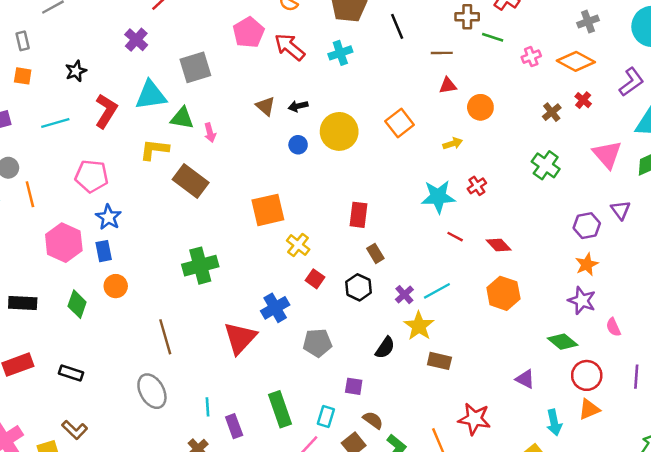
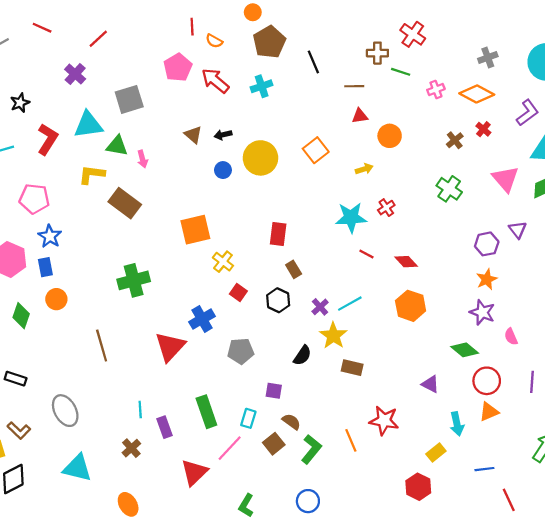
gray ellipse: (152, 391) -> (65, 411), moved

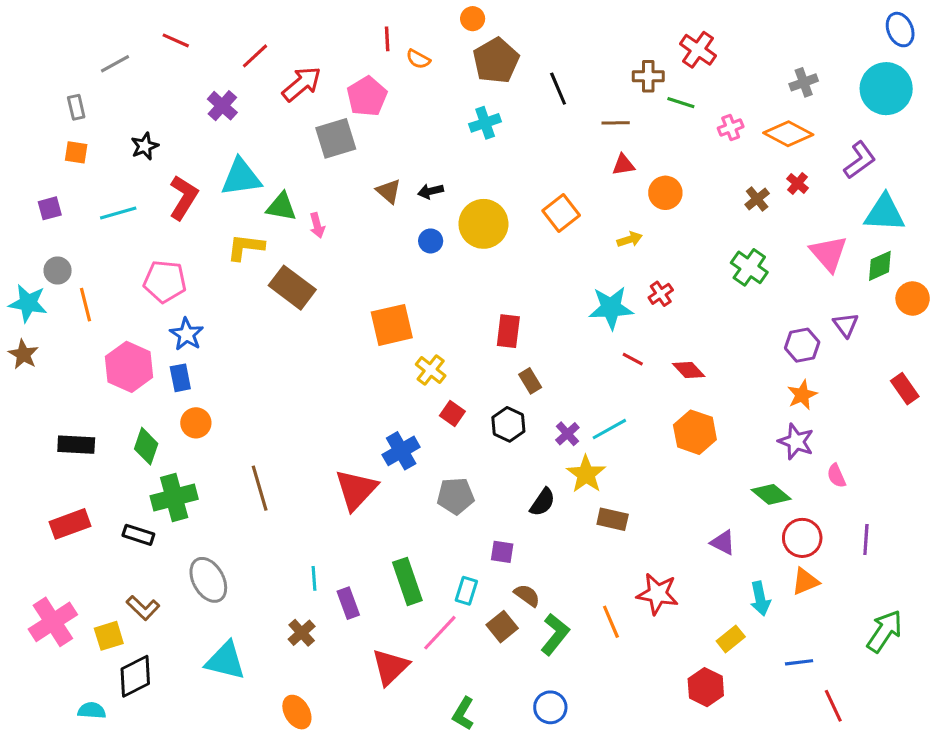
red arrow: (215, 81) -> (302, 84), moved, turned 100
gray square: (129, 99) -> (336, 138), moved
green cross: (134, 280) -> (174, 497), moved

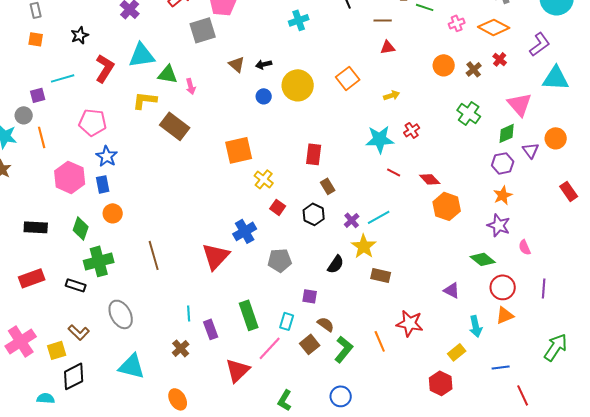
orange circle: (665, 193) -> (444, 65), moved
purple square: (50, 208) -> (38, 95), moved
green diamond: (880, 266) -> (507, 133), moved
orange circle: (913, 298) -> (556, 138), moved
orange hexagon: (695, 432) -> (447, 206), moved

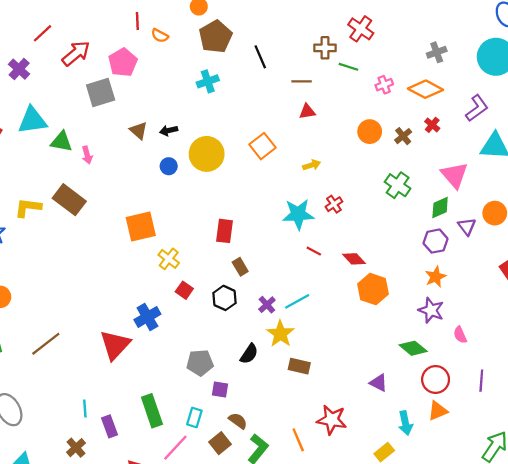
yellow L-shape: (145, 100) -> (28, 208), moved
brown line: (154, 255) -> (46, 344), turned 68
gray pentagon: (280, 260) -> (200, 363), moved

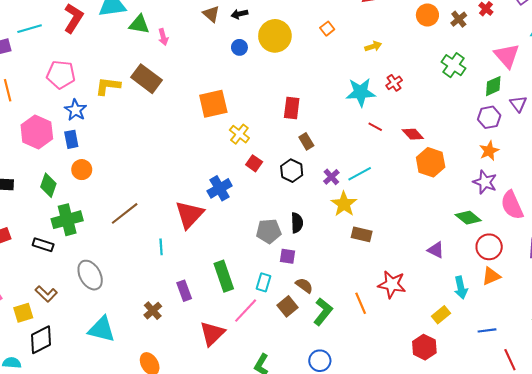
orange square: (262, 146) -> (327, 29), size x0.6
pink semicircle: (460, 335) -> (512, 205), size x1.8
black semicircle: (249, 354) -> (297, 223), moved, turned -36
cyan line: (85, 409) -> (161, 247), moved

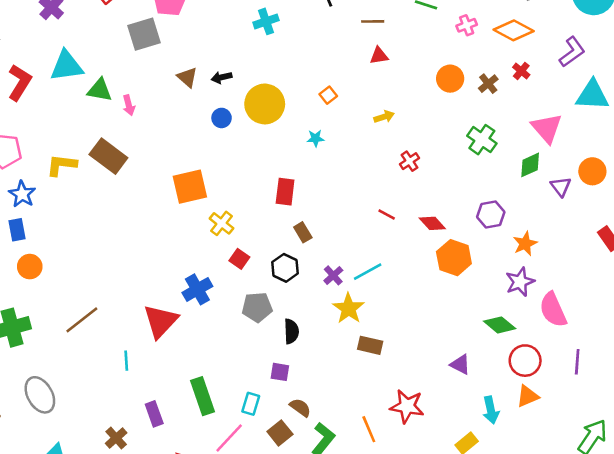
cyan star: (361, 92) -> (316, 138), moved, size x0.5
purple hexagon: (489, 117) -> (491, 214), moved
purple star: (485, 182) -> (520, 282), turned 30
gray pentagon: (269, 231) -> (257, 307), moved

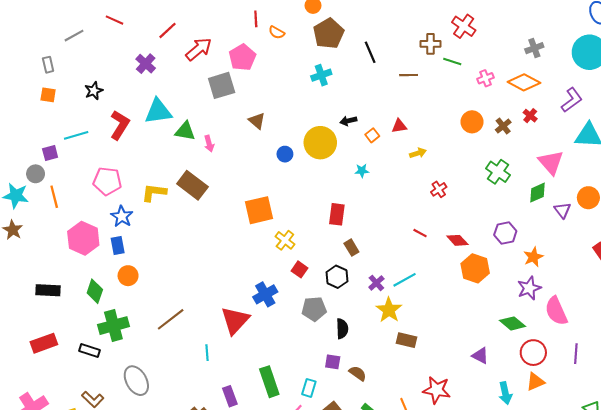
red triangle: (379, 56) -> (399, 126), moved
black arrow: (222, 77) -> (348, 121), moved
brown semicircle: (300, 408) -> (358, 373), moved

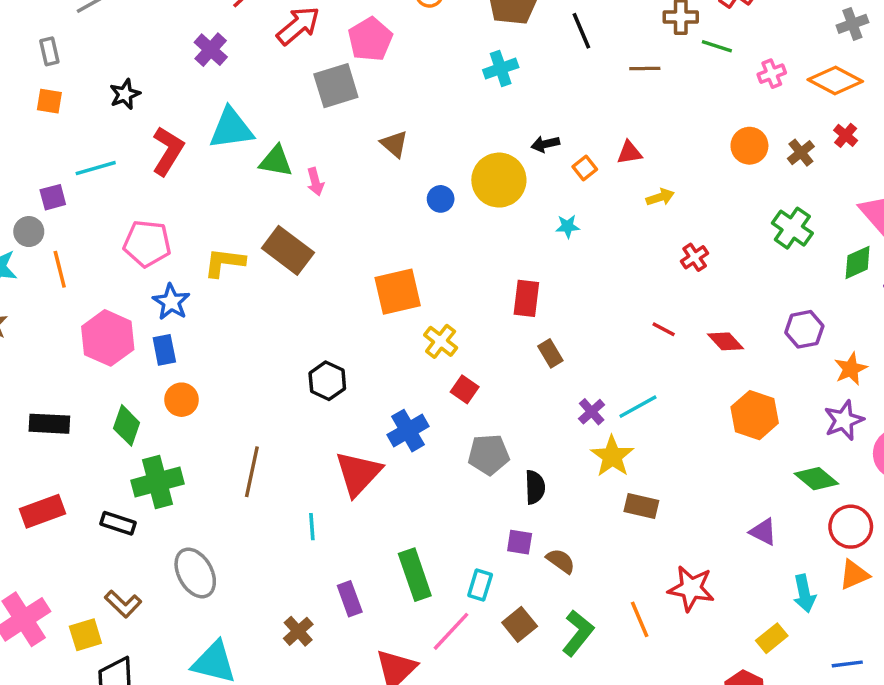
orange hexagon: (475, 268) -> (755, 415), moved
black hexagon: (337, 277) -> (327, 381), moved
brown line: (171, 319) -> (252, 472), turned -40

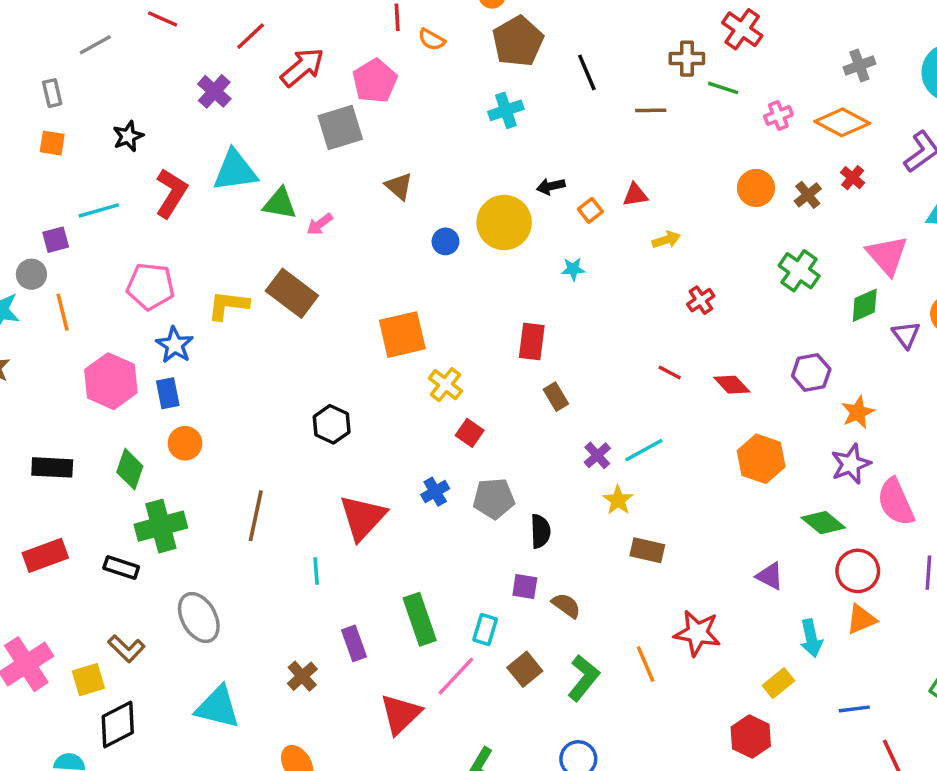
pink arrow: (315, 182) -> (320, 224), turned 68
blue cross: (408, 431) -> (435, 492), moved, size x0.7
yellow star: (612, 456) -> (618, 500), size x0.7

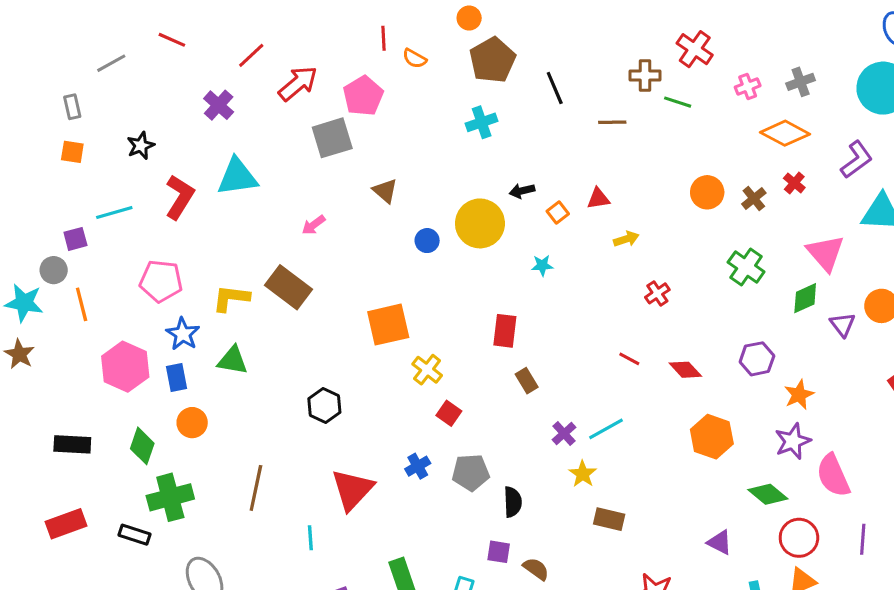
pink cross: (778, 116) -> (748, 86), moved
green triangle: (280, 203) -> (233, 360), moved

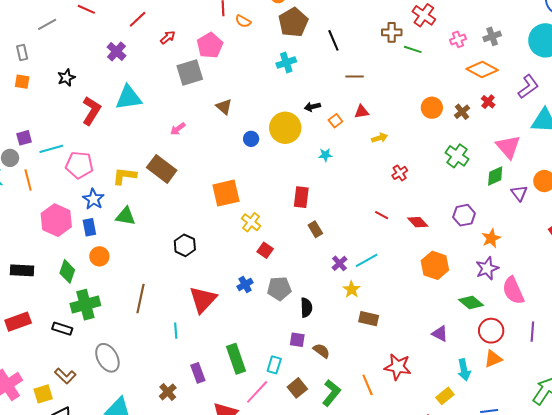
red arrow: (298, 83) -> (168, 37), size x0.6
brown line: (612, 122) -> (355, 77), moved
cyan line: (114, 213) -> (51, 149), moved

